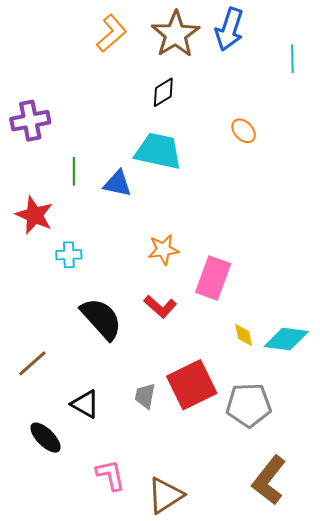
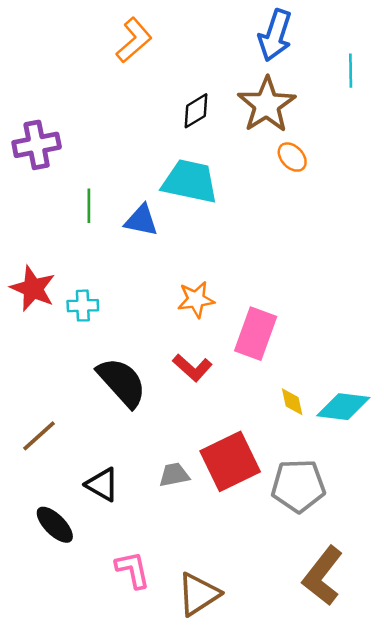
brown star: (176, 34) -> (267, 105), moved
red star: (34, 215) -> (33, 289), moved
gray trapezoid: (145, 396) -> (174, 475), turned 68

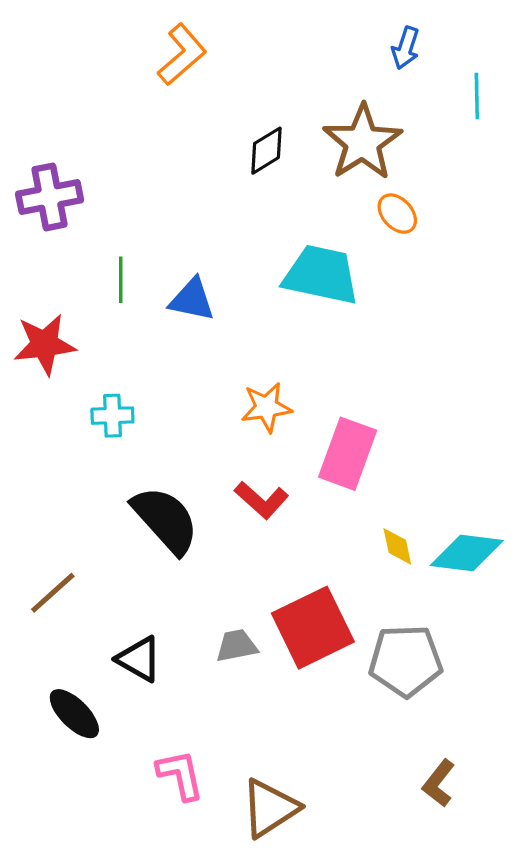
blue arrow: (275, 35) -> (406, 48), moved, size x0.6
cyan trapezoid: (190, 181) -> (321, 275), moved
red star: (33, 289) -> (45, 344), moved, turned -30
brown L-shape: (323, 576) -> (439, 783), size x0.6

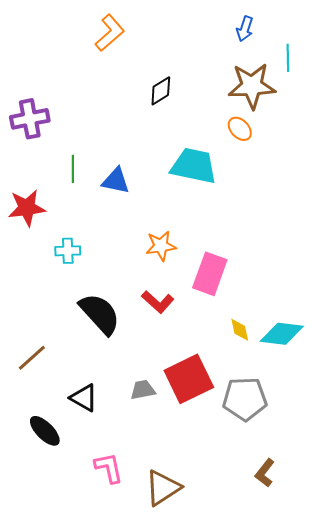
brown star: (362, 142) -> (252, 86), moved, turned 30

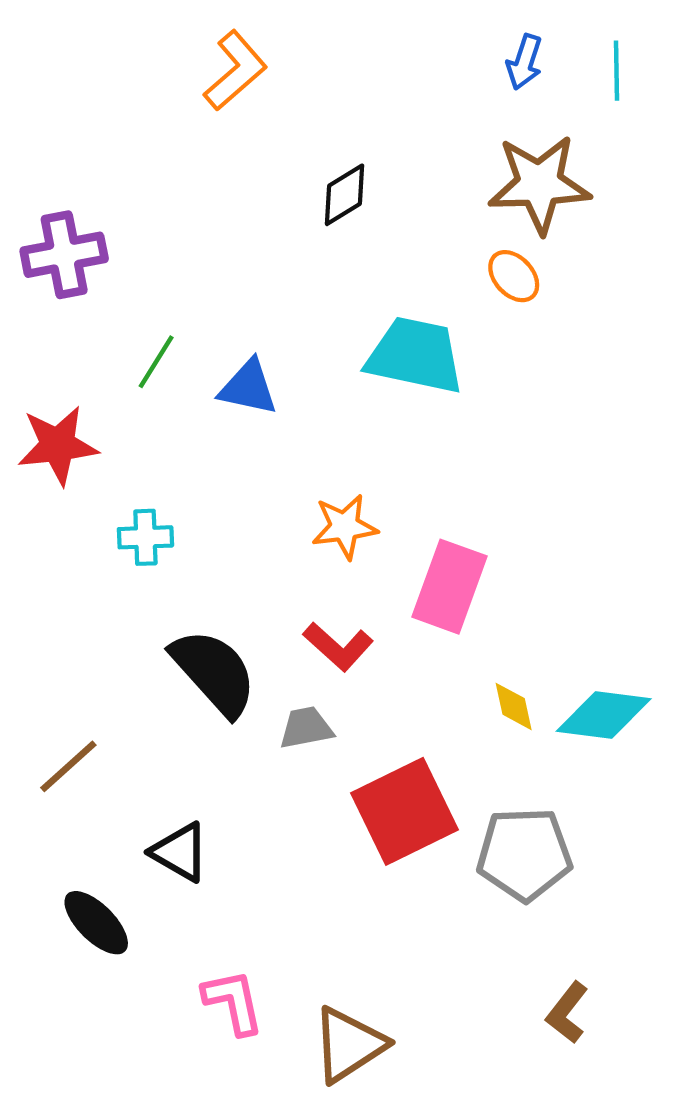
cyan line: (288, 58) -> (616, 71), moved
green line: (73, 169) -> (156, 362), turned 32
gray trapezoid: (143, 390) -> (306, 728), moved

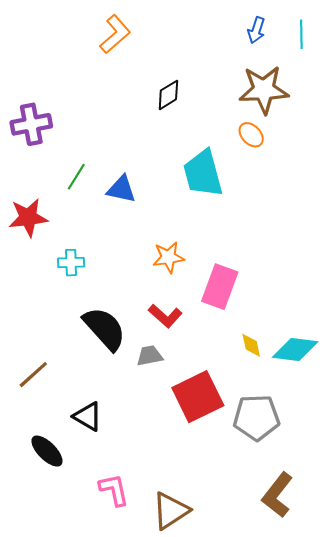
cyan trapezoid: (415, 355) -> (203, 174), turned -117
brown L-shape: (567, 1013) -> (277, 495), size x1.5

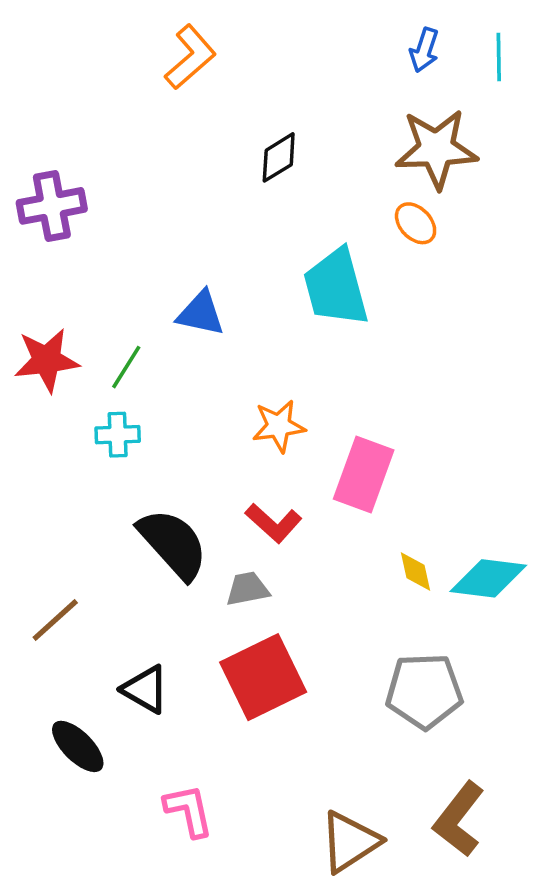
green line: (76, 177) -> (126, 367), moved
red square: (198, 397) -> (263, 677), moved
brown triangle: (171, 511) -> (350, 842), moved

